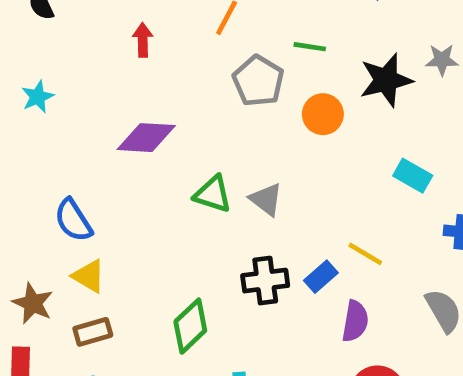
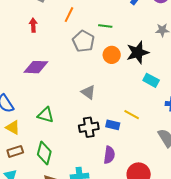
black star: (386, 80) -> (138, 52), moved
green triangle: (213, 194) -> (46, 115), moved
blue rectangle: (321, 277) -> (113, 125), turned 56
purple semicircle: (355, 321) -> (109, 155), moved
green diamond: (190, 326) -> (44, 153), moved, turned -30

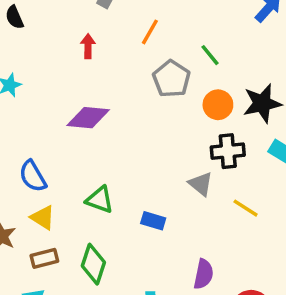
green line: (105, 26) -> (210, 55), turned 40
gray triangle: (88, 92) -> (201, 184), moved
blue rectangle: (113, 125) -> (153, 221), moved
black cross: (89, 127) -> (228, 151), moved

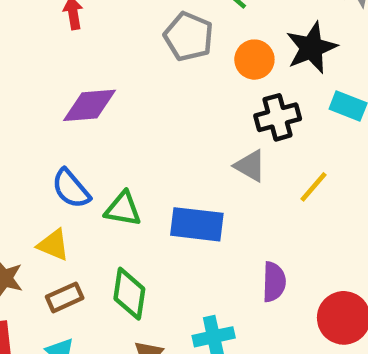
blue semicircle: (33, 176) -> (71, 189), moved
yellow line: (246, 208) -> (313, 187), turned -72
blue rectangle: (153, 221) -> (197, 224), size x1.6

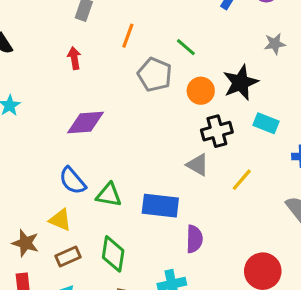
purple semicircle: (274, 282) -> (194, 239), moved

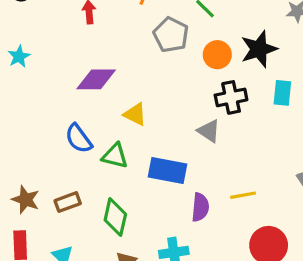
cyan rectangle: (266, 123) -> (282, 93), turned 70
yellow line: (242, 180) -> (243, 195), moved, turned 35
yellow triangle: (60, 220) -> (135, 114), moved
brown rectangle: (68, 257) -> (68, 202), moved

